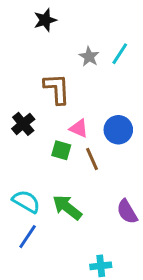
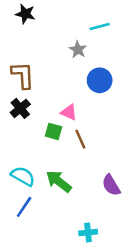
black star: (45, 20) -> (25, 14), moved, turned 30
cyan line: (120, 54) -> (100, 27), moved, turned 42
brown L-shape: (57, 89) -> (23, 75), moved
blue circle: (118, 130) -> (100, 80), moved

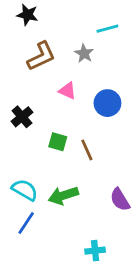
brown L-shape: (23, 75) -> (41, 56), moved, turned 68
blue circle: (100, 80) -> (107, 103), moved
pink triangle: (69, 112) -> (67, 91), moved
green arrow: (59, 181) -> (63, 195), turned -56

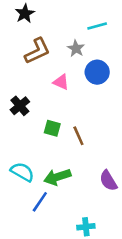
black star: (27, 15) -> (25, 14), turned 30
blue circle: (107, 103) -> (97, 72), moved
blue line: (26, 223) -> (40, 202), moved

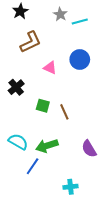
gray star: (76, 48) -> (60, 14), moved

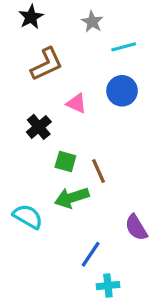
cyan line: (80, 22) -> (124, 47), moved
black cross: (16, 87) -> (39, 127), moved
green arrow: (47, 146) -> (72, 198), moved
blue line: (33, 166) -> (91, 254), moved

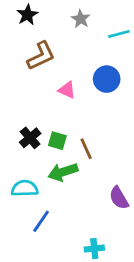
cyan line: (124, 47) -> (119, 34), moved
black cross: (39, 127) -> (30, 138), moved
cyan semicircle: (28, 216) -> (25, 188), turned -32
blue line: (91, 254) -> (41, 221), moved

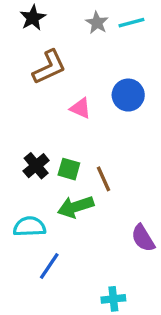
cyan line: (119, 34) -> (131, 23), moved

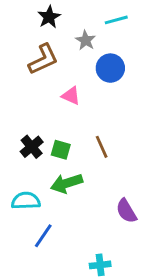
black star: (33, 18) -> (49, 17), moved
gray star: (97, 23) -> (86, 40), moved
blue circle: (128, 95) -> (110, 68), moved
brown line: (104, 179) -> (102, 147), moved

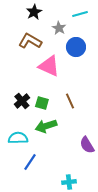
brown L-shape: (43, 59) -> (30, 41), turned -125
pink triangle: (71, 96) -> (49, 66), size x1.6

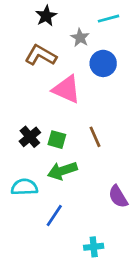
blue line: (30, 162) -> (54, 216), moved

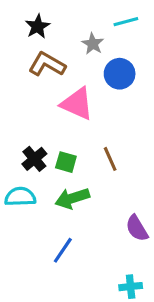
black star: (46, 16) -> (38, 26), moved
cyan semicircle: (24, 187) -> (20, 197), moved
cyan cross: (94, 247) -> (131, 287), moved

